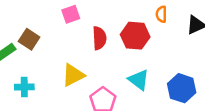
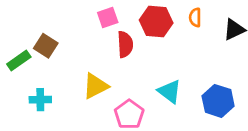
pink square: (71, 14) -> (108, 17), moved
red hexagon: (135, 36) -> (156, 21), moved

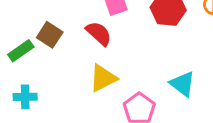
red semicircle: (125, 44) -> (99, 33), moved, turned -45
cyan cross: (40, 100) -> (25, 97), moved

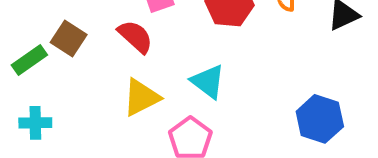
cyan triangle: (183, 84) -> (208, 82), moved

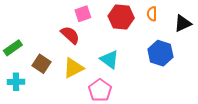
brown square: (69, 38) -> (41, 64), moved
blue hexagon: (320, 119) -> (160, 53), moved

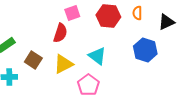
red semicircle: (70, 35) -> (60, 33), turned 66

